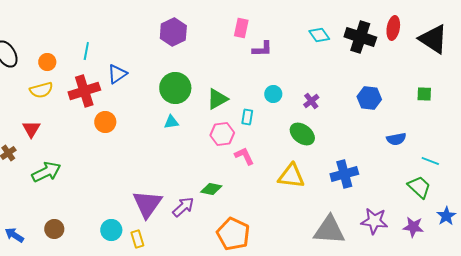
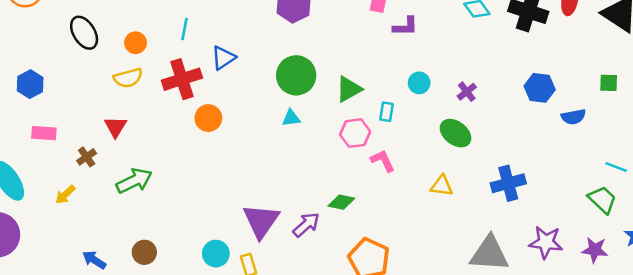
blue semicircle: (396, 139) -> (573, 117), moved
yellow triangle: (291, 176) -> (442, 186), size x0.7

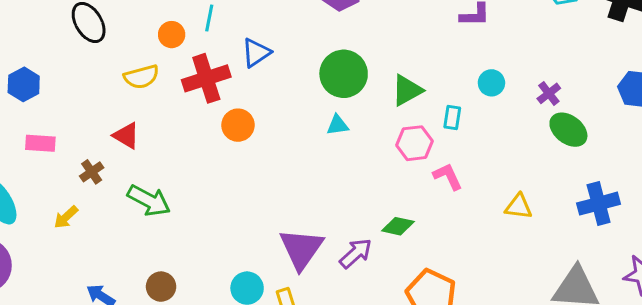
orange circle: (136, 43) -> (172, 35), moved
red triangle: (115, 127) -> (126, 136), turned -30
green ellipse: (456, 133) -> (568, 130), moved
green arrow: (134, 181) -> (149, 201), turned 54

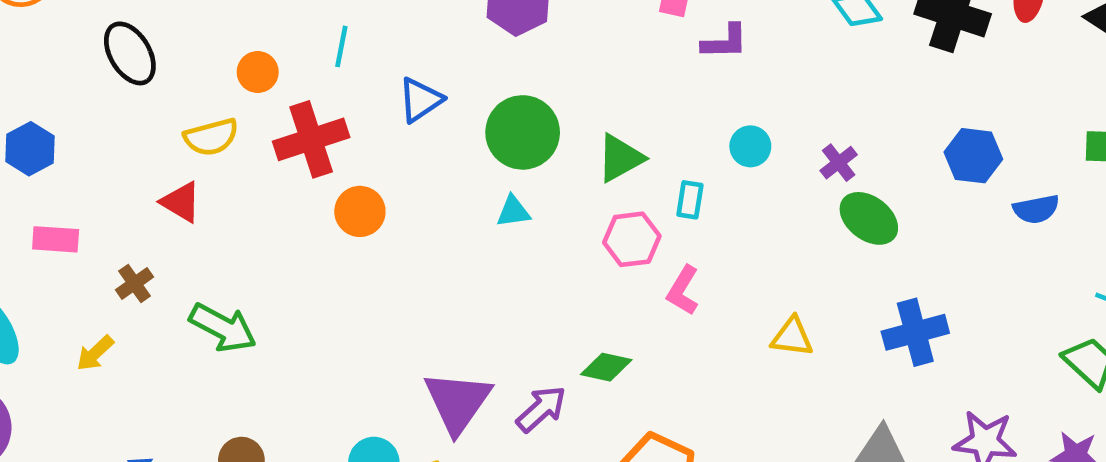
cyan line: (209, 18) -> (341, 46), moved
blue triangle: (256, 53) -> (420, 100), moved
red triangle: (126, 136) -> (181, 202), moved
pink L-shape: (448, 176) -> (683, 290), turned -124

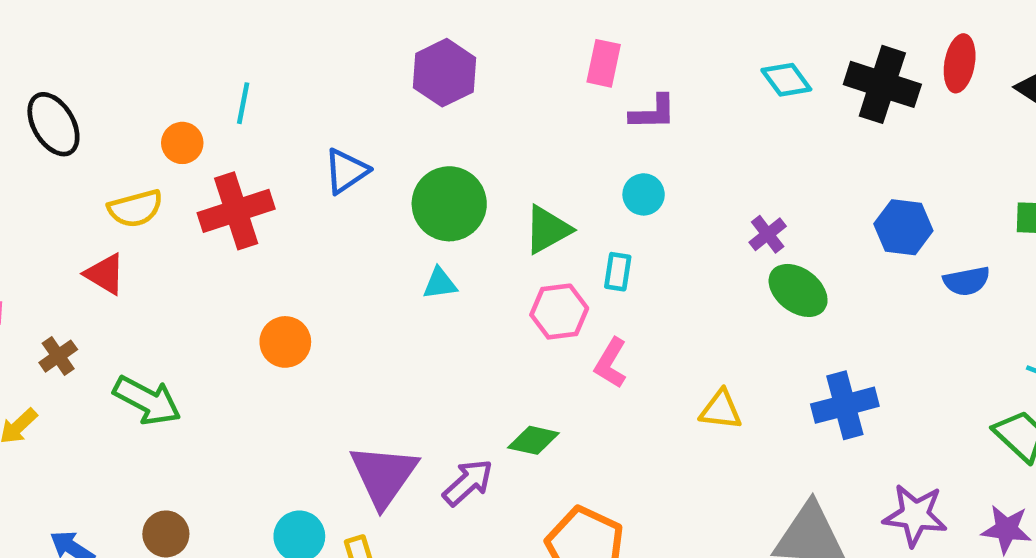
cyan line: (341, 46) -> (243, 103), moved
cyan circle: (750, 146) -> (644, 194), moved
orange circle: (360, 211) -> (285, 342), moved

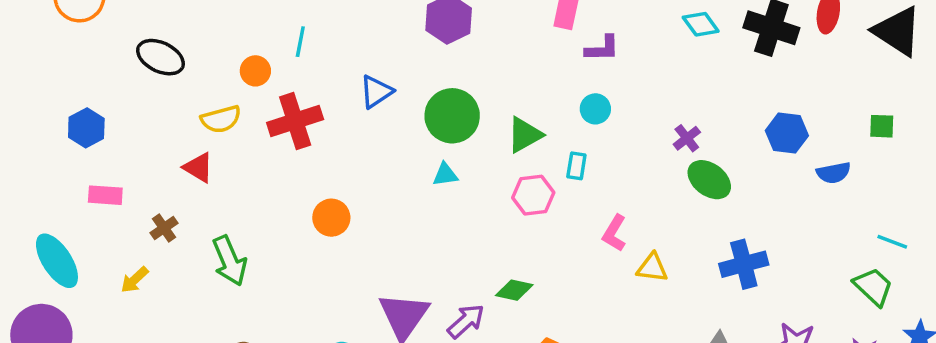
black ellipse: (53, 124) -> (160, 57), turned -33
pink L-shape: (611, 363) -> (614, 233), moved
green arrow: (147, 400) -> (230, 261), turned 39

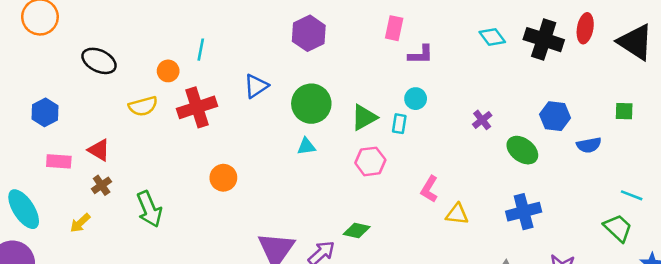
cyan rectangle: (576, 166) -> (399, 124), moved
red triangle: (198, 168) -> (99, 150), moved
green ellipse: (709, 180) -> (522, 150), moved

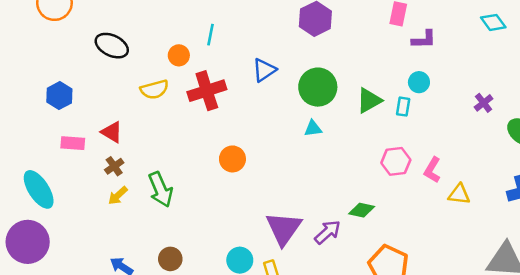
pink hexagon: (370, 161) -> (396, 161), moved
yellow arrow: (80, 223) -> (118, 196), moved

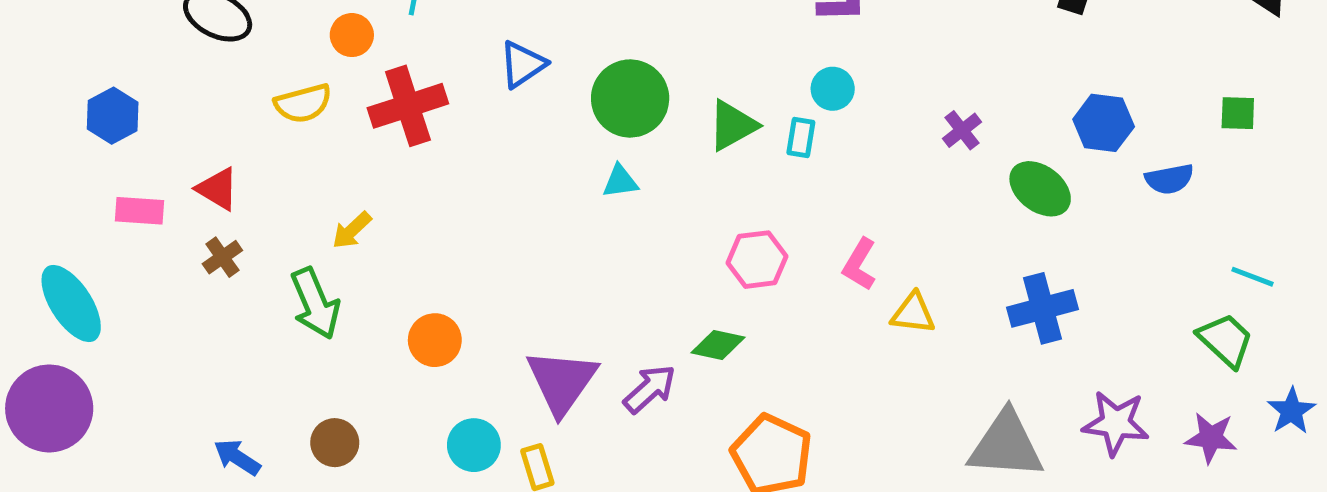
orange circle: (232, 159) -> (435, 340), moved
pink hexagon: (396, 161) -> (757, 260), moved
yellow arrow: (118, 196) -> (352, 230), moved

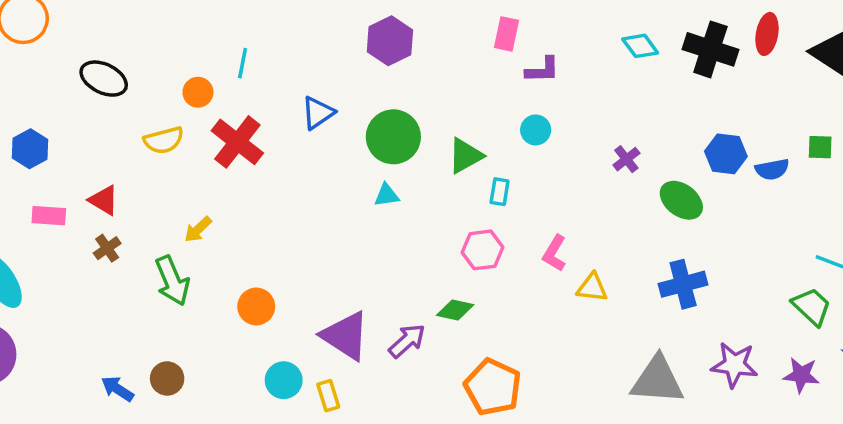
red cross: (408, 106) -> (237, 142), turned -34
cyan rectangle: (801, 138) -> (500, 192), moved
blue semicircle: (1169, 179) -> (772, 169), moved
purple triangle: (562, 382) -> (345, 336), turned -32
brown circle: (335, 443) -> (167, 378), moved

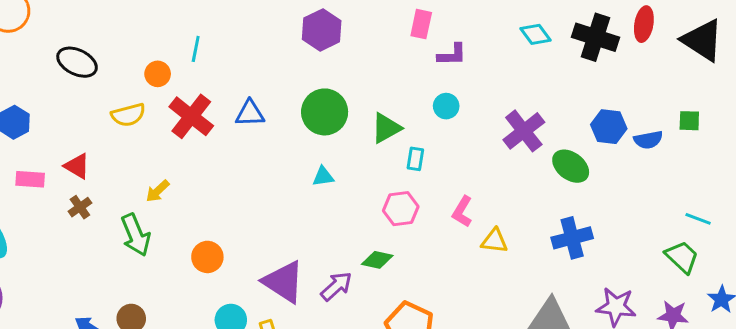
blue triangle: (318, 113) -> (250, 113), moved, turned 32
purple cross: (626, 159) -> (524, 131), size x1.8
cyan triangle: (387, 195) -> (323, 176), moved

